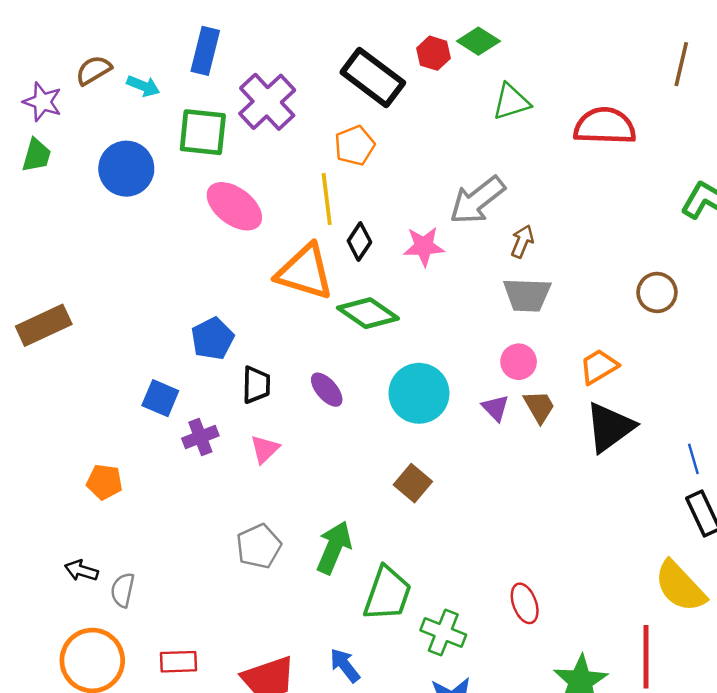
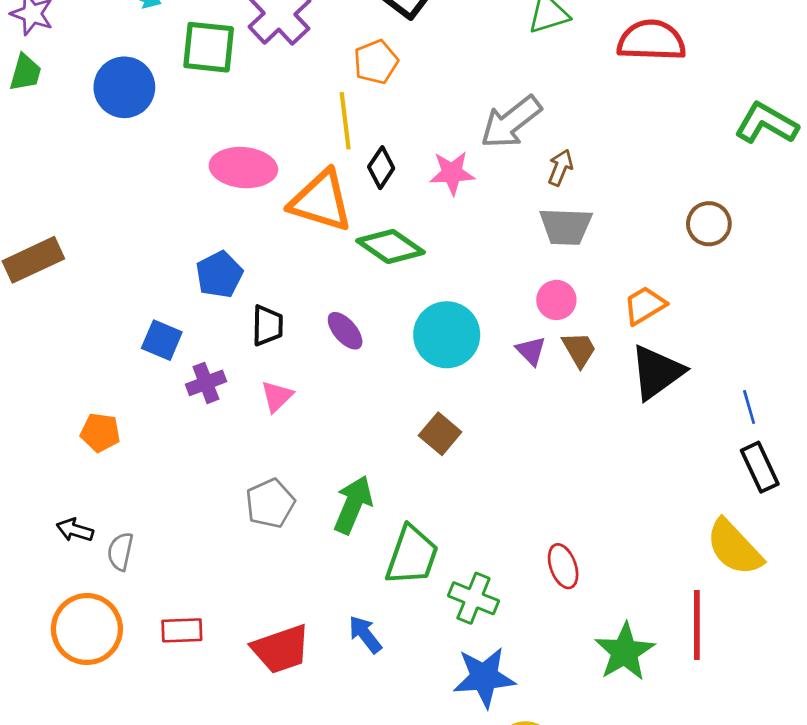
pink ellipse: (234, 206) -> (243, 168), moved, turned -32

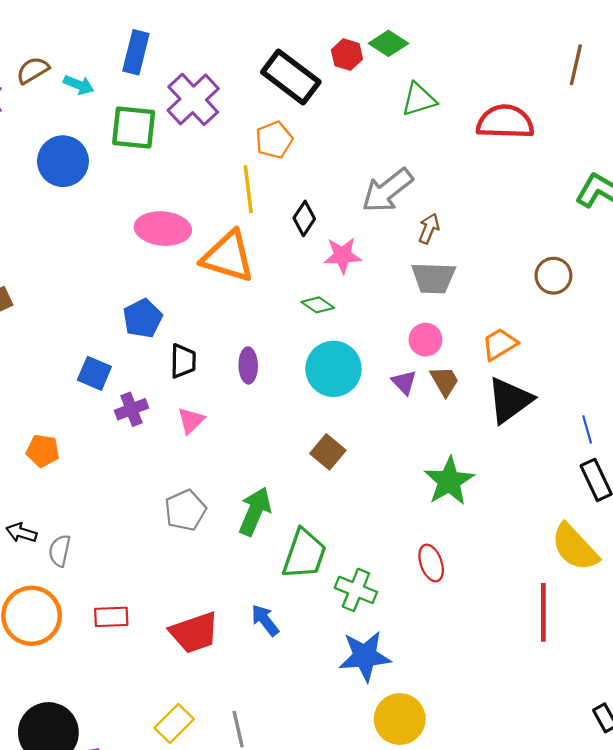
black diamond: (381, 168) -> (304, 218), moved
pink star: (452, 173) -> (342, 255), moved
green diamond: (391, 246) -> (318, 305), moved, size x0.6
purple ellipse: (345, 331) -> (248, 365), turned 40
green star: (625, 652) -> (449, 481), moved

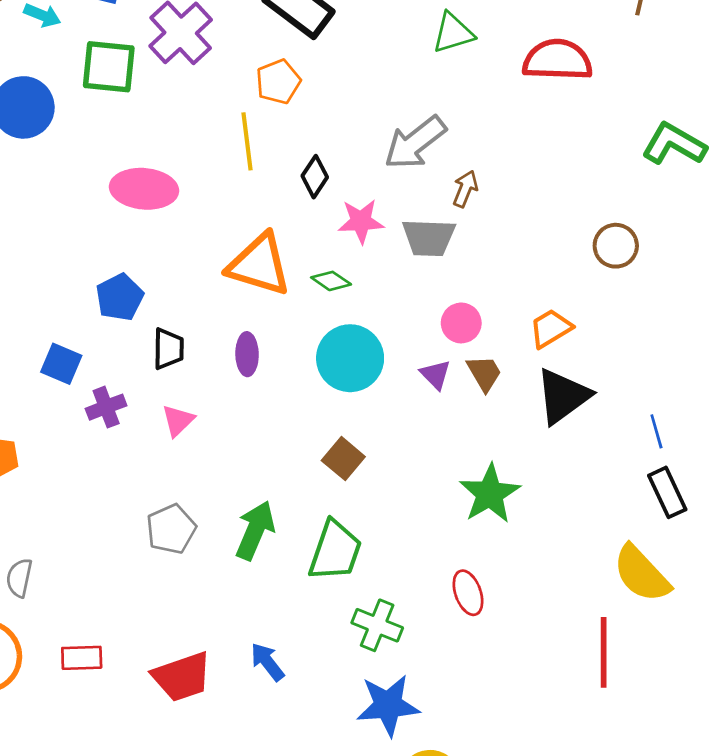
orange triangle: (228, 257) -> (259, 265), moved
gray trapezoid: (433, 278) -> (429, 238), moved
green trapezoid: (304, 554) -> (335, 551), moved

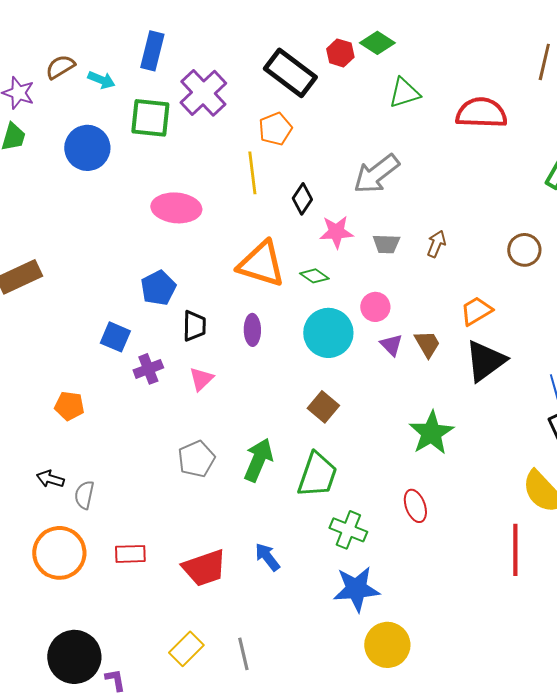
brown arrow: (465, 189) -> (436, 244), moved
gray trapezoid: (429, 238) -> (386, 244), size x0.7
pink circle: (461, 323) -> (375, 307), moved

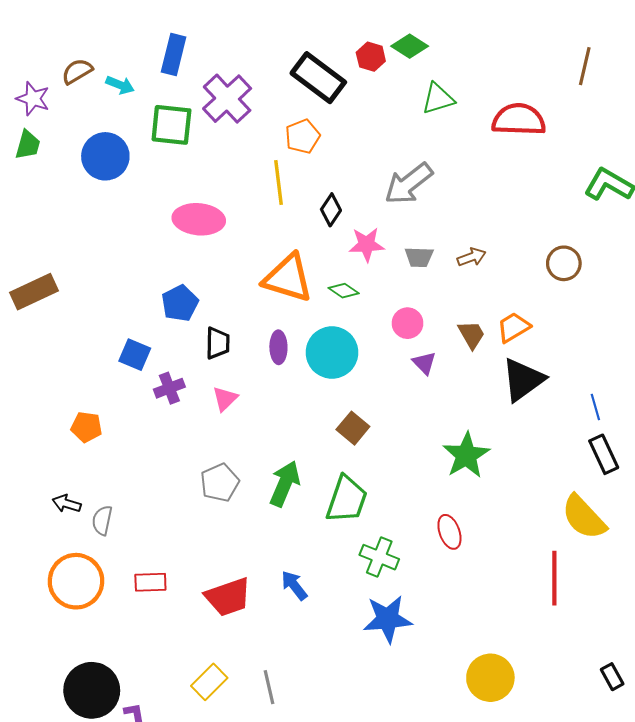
brown arrow: (436, 244) -> (472, 257), turned 48
cyan circle: (328, 333) -> (332, 353), moved
brown trapezoid: (427, 344) -> (472, 335), moved
yellow circle: (387, 645) -> (490, 678), moved

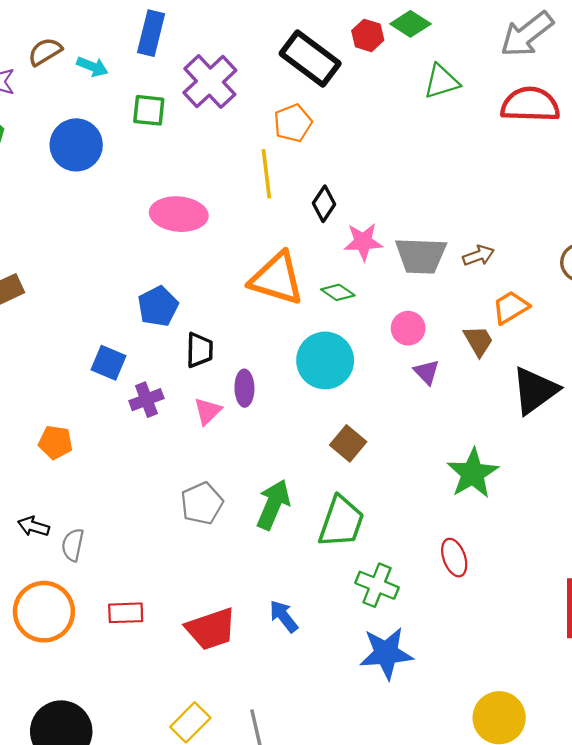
green square: (171, 125) -> (149, 110), size x0.7
gray arrow: (409, 184) -> (527, 34), moved
gray trapezoid: (419, 257) -> (421, 256), size x1.6
orange trapezoid: (513, 327) -> (511, 307), moved
purple ellipse: (278, 347) -> (244, 388), moved

